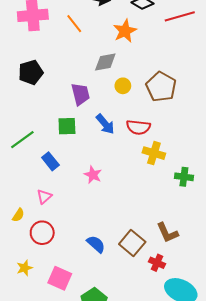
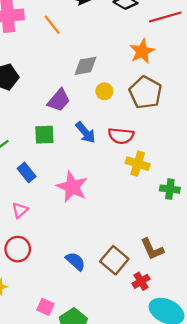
orange star: (125, 31) -> (142, 51), moved
purple trapezoid: (80, 94) -> (59, 100), turned 55
pink star: (93, 175) -> (72, 187), size x1.6
red cross: (157, 263) -> (141, 281), turned 35
pink square: (60, 278) -> (45, 307), moved, size x0.7

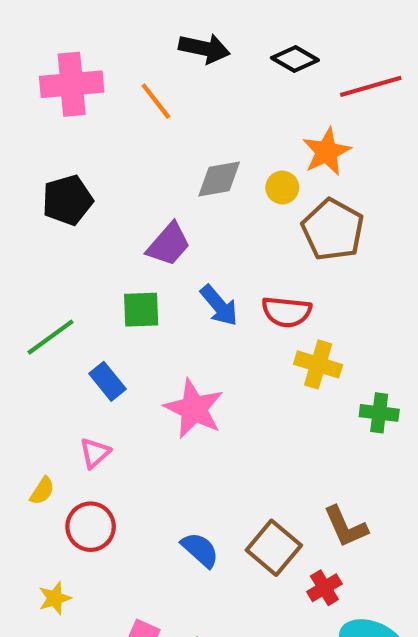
yellow circle: (104, 91) -> (282, 187), moved

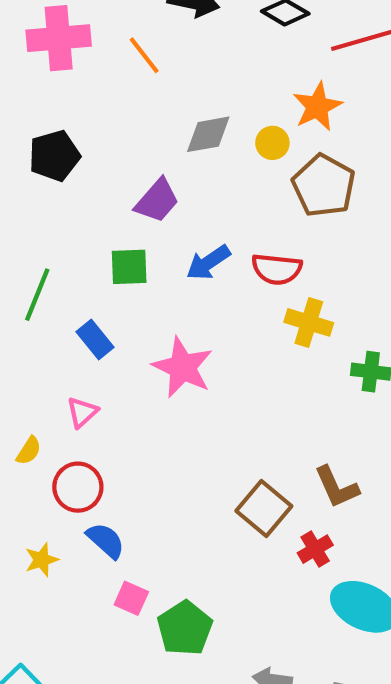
blue arrow: (219, 305) -> (208, 263), turned 96
green line: (51, 337) -> (37, 295), turned -32
blue semicircle: (200, 550) -> (106, 541), moved

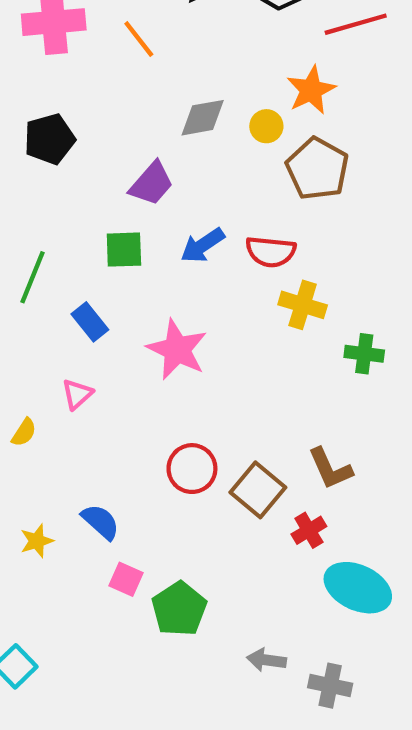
red circle: (78, 487) -> (192, 469), moved

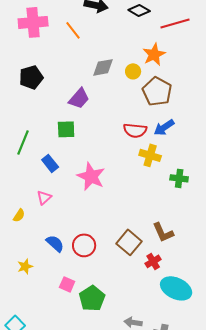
blue arrow: (203, 245) -> (164, 127), moved
red circle: (192, 469) -> (84, 245), moved
blue semicircle: (101, 522) -> (55, 243), moved

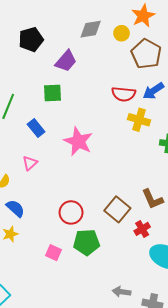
black pentagon: (31, 77) -> (31, 39), moved
blue semicircle: (55, 243) -> (15, 208), moved
green pentagon: (92, 298) -> (86, 242), moved, turned 30

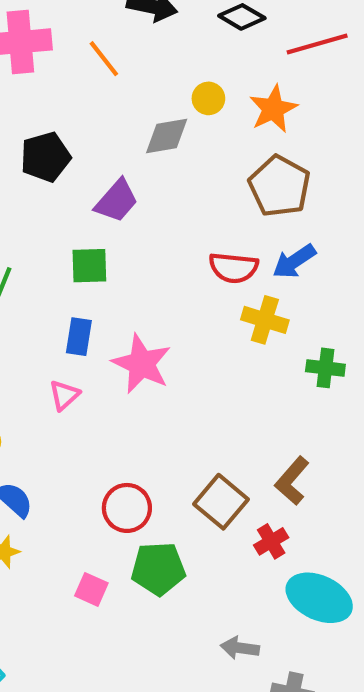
yellow circle: (122, 33) -> (208, 98), moved
blue rectangle: (36, 128) -> (79, 337), moved, turned 48
pink triangle: (30, 163) -> (64, 395), moved
brown L-shape: (152, 199) -> (292, 481), turned 65
gray arrow: (122, 292) -> (240, 648), moved

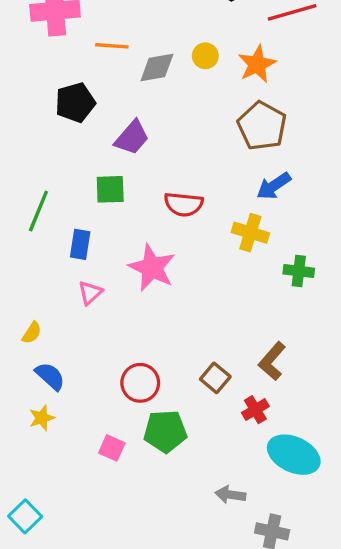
orange line: (104, 59) -> (112, 46), moved, turned -48
gray diamond: (167, 136) -> (157, 67), moved
red semicircle: (234, 268) -> (184, 204), moved
blue rectangle: (79, 337) -> (80, 244), moved
brown square: (221, 502) -> (215, 378), size x0.7

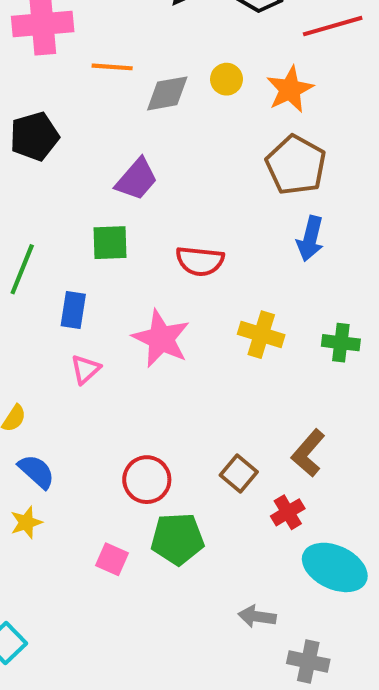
black pentagon: (75, 103) -> (34, 136), moved
blue arrow: (274, 186) -> (310, 239), turned -42
yellow cross: (250, 233) -> (261, 335), moved

